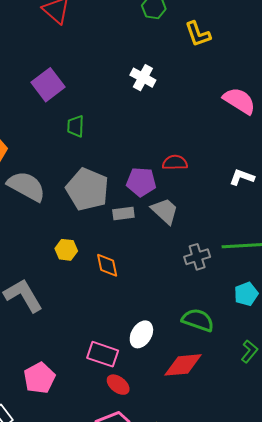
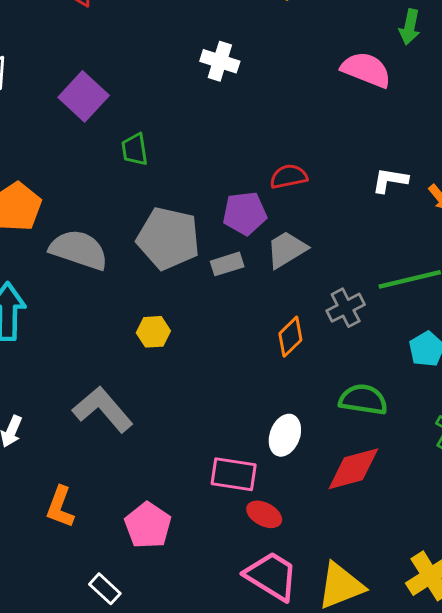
gray trapezoid: (165, 211) -> (287, 249), turned -64
orange diamond: (107, 265) -> (290, 337), moved, turned 68

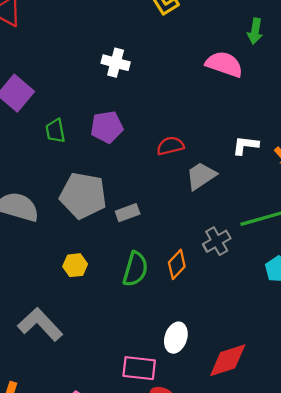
purple pentagon: (245, 213) -> (107, 127), moved
gray trapezoid: (287, 249) -> (201, 176), moved
green semicircle: (363, 400) -> (135, 269), moved, turned 100

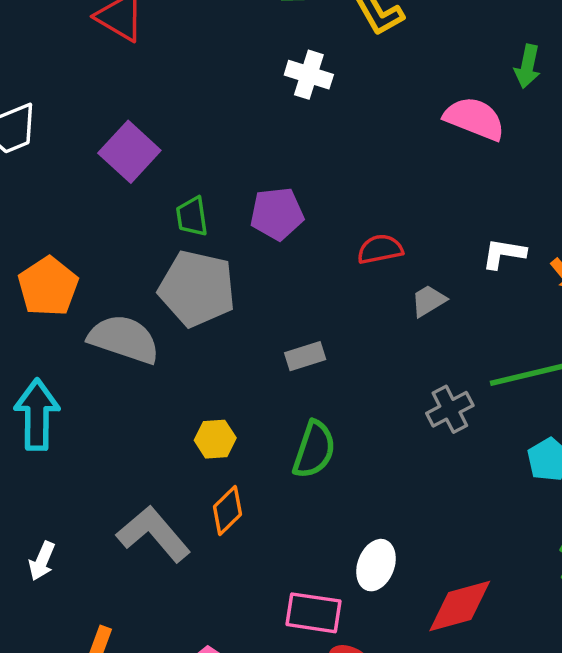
white cross: (116, 63) -> (309, 75), moved
gray trapezoid: (201, 176) -> (429, 301), size x0.7
gray pentagon: (83, 196) -> (197, 289), moved
orange diamond: (177, 264) -> (227, 510), moved

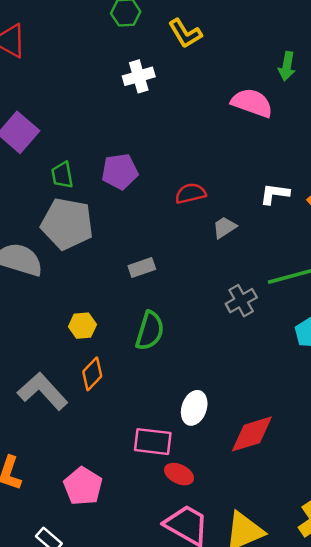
white cross: (309, 75) -> (139, 76), turned -32

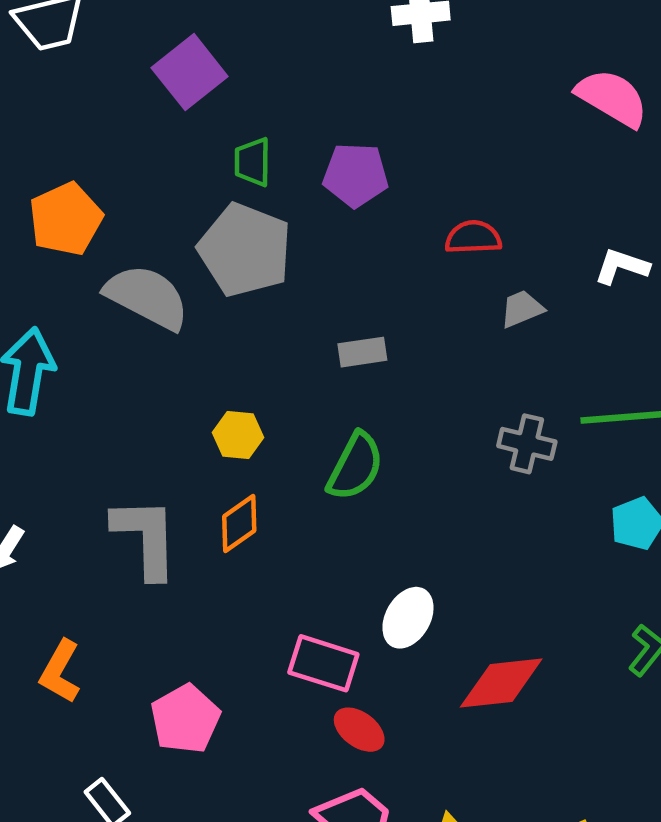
gray cross: (241, 301) -> (527, 444), turned 32
gray L-shape: (43, 391) -> (146, 538), turned 30

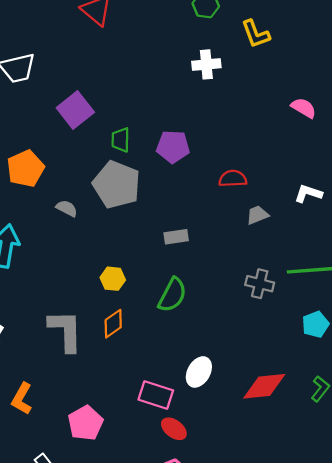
purple square: (190, 72) -> (75, 110), moved
pink semicircle: (612, 98) -> (304, 108), size x0.7
gray semicircle: (147, 297) -> (67, 208), size x0.5
red diamond: (501, 683) -> (264, 386), moved

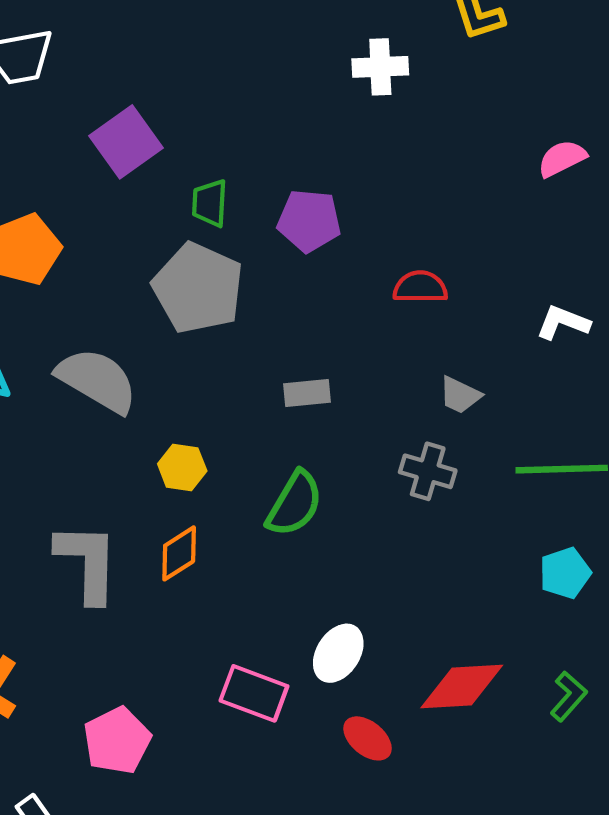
pink semicircle: (304, 108) -> (562, 158), turned -60
gray semicircle: (67, 208) -> (97, 380), moved, size x2.0
gray trapezoid: (257, 215) -> (460, 395), moved, turned -135
gray cross: (260, 284) -> (428, 471), moved
red ellipse: (174, 429) -> (368, 738), moved

